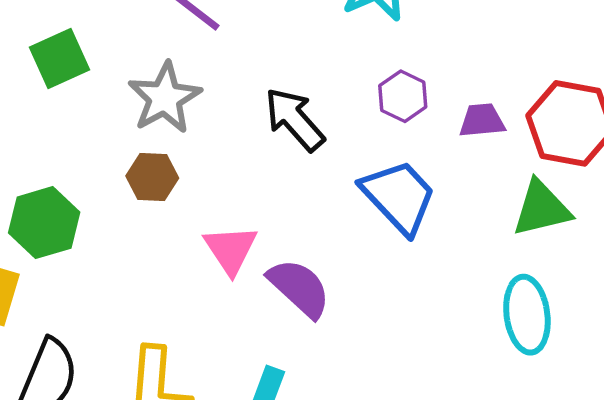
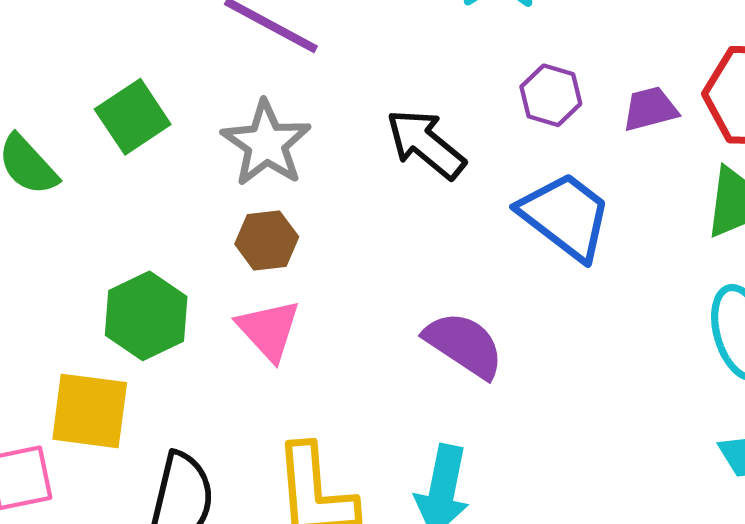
pink triangle: (231, 250) -> (269, 330), moved

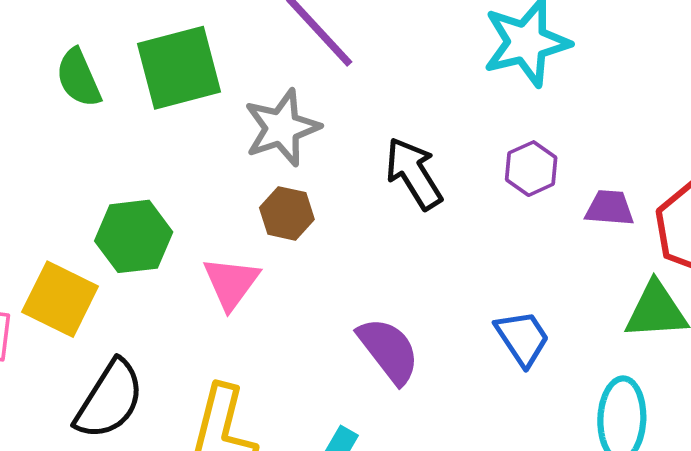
green square: (133, 117) -> (179, 68), size x1.4
blue trapezoid: (565, 216) -> (522, 338), moved, size x0.7
brown hexagon: (267, 240) -> (287, 213), moved

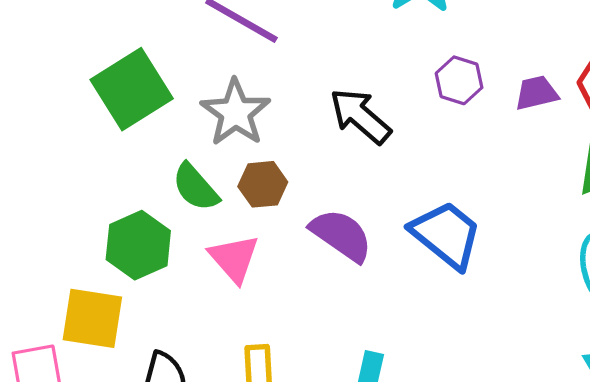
green semicircle: (79, 78) -> (195, 187), moved
blue trapezoid: (522, 338) -> (446, 235), moved, size x1.4
purple semicircle: (389, 350) -> (341, 235), moved

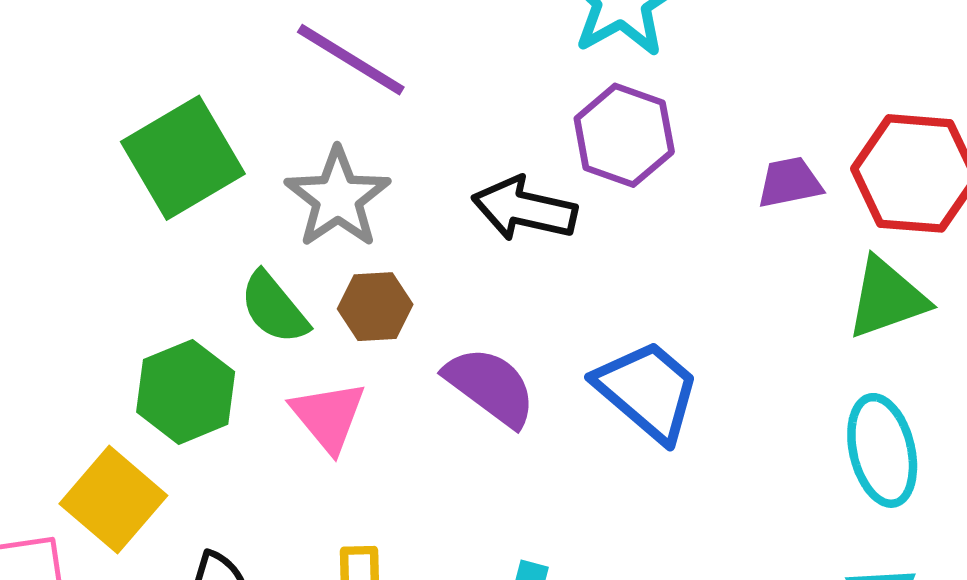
purple hexagon: (459, 80) -> (624, 135), moved, size x1.4
black arrow: (360, 116) -> (524, 209), turned -30
yellow square: (92, 318) -> (113, 500), turned 30

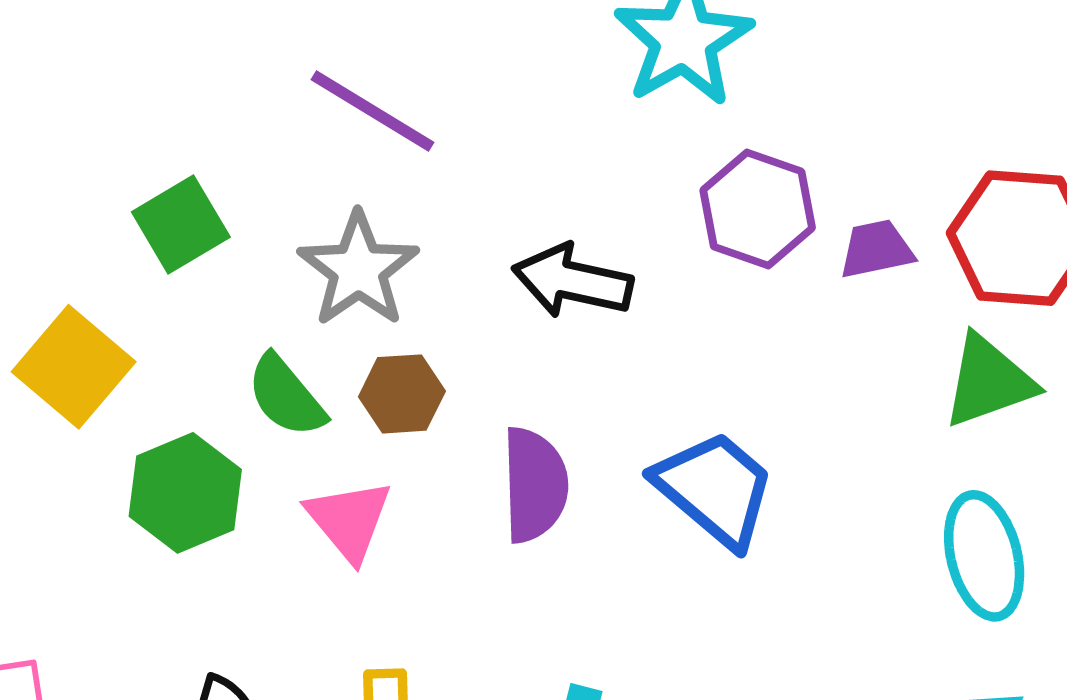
purple hexagon: (624, 135) -> (758, 209), moved
green square: (183, 158) -> (181, 224), size x0.7
purple semicircle: (490, 386) -> (535, 485), turned 52
yellow square: (113, 500) -> (74, 367), moved

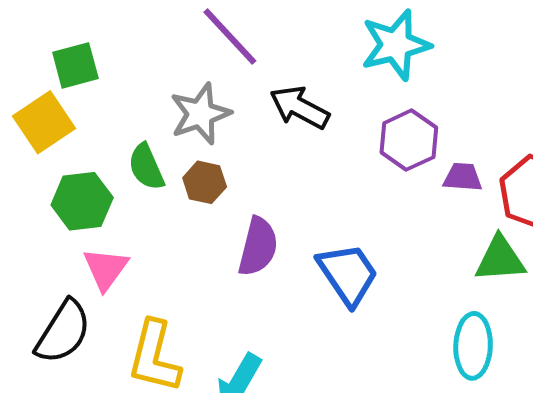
green square: (181, 224) -> (75, 65), moved
black arrow: (573, 281) -> (300, 107), moved
pink triangle: (349, 520) -> (106, 269), moved

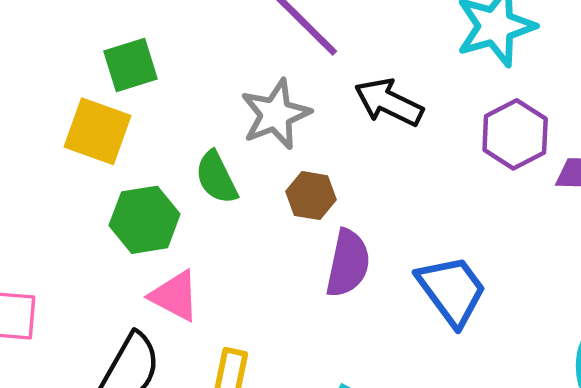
yellow square: (44, 122) -> (97, 131), turned -34
brown hexagon: (205, 182) -> (311, 196), moved
pink triangle: (106, 269) -> (175, 296), turned -36

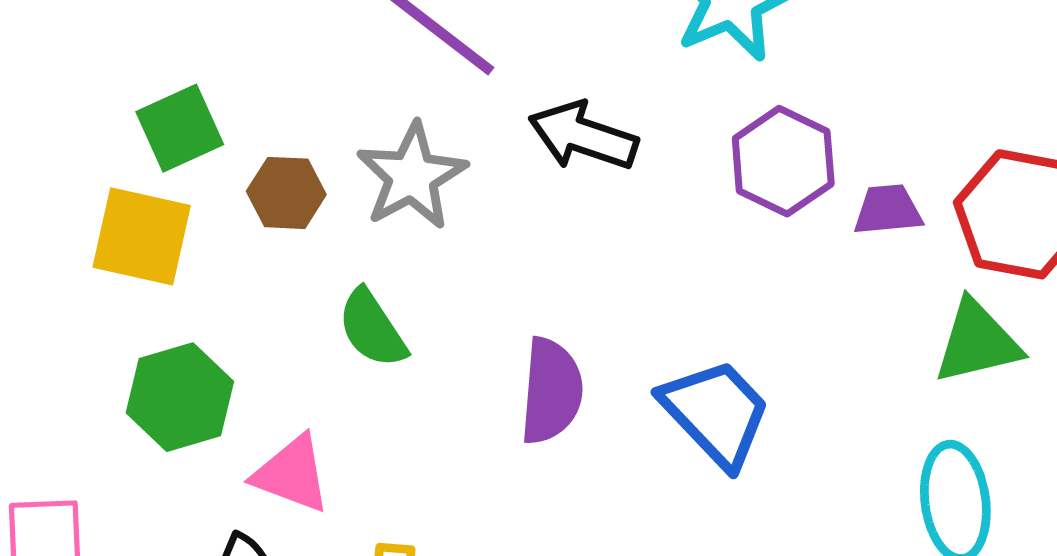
green semicircle: (216, 178) -> (372, 328), moved
brown hexagon: (311, 196) -> (286, 193), moved
green hexagon: (145, 220) -> (180, 397), moved

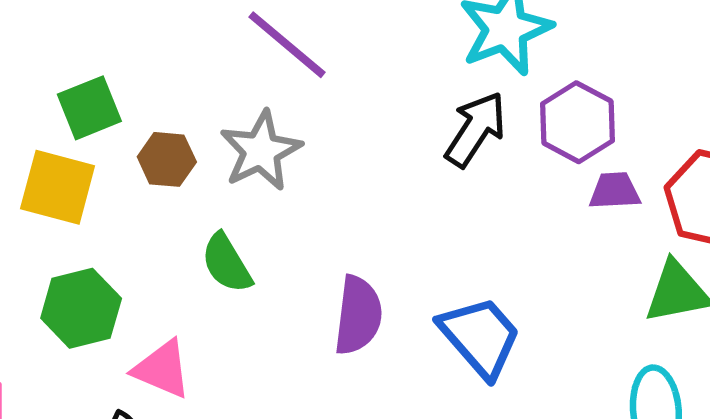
black arrow: (583, 136) -> (476, 129), moved, turned 102
purple hexagon: (783, 161) -> (577, 122), moved

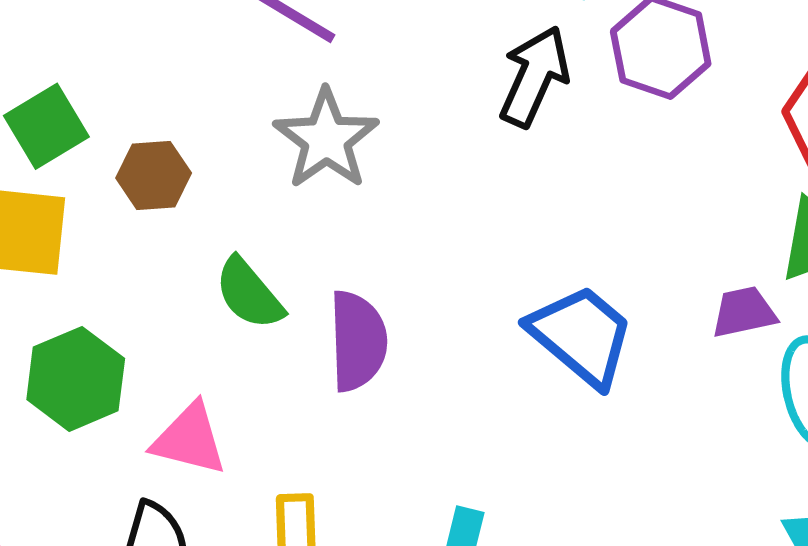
gray star: (261, 151) -> (326, 139), moved
purple trapezoid: (615, 191) -> (744, 312), moved
purple semicircle: (358, 315) -> (358, 341), moved

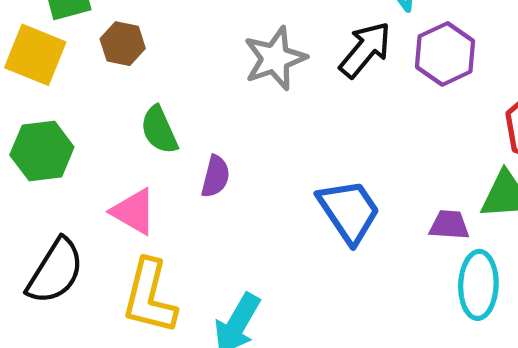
gray star: (326, 139) -> (275, 58), moved
purple semicircle: (358, 341) -> (216, 176), size x0.7
pink triangle: (189, 439) -> (134, 212), moved

